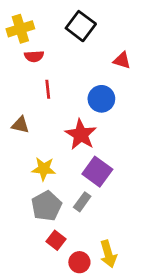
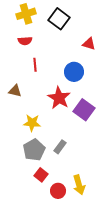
yellow cross: (20, 29) -> (26, 14), moved
purple square: (97, 172) -> (84, 110), moved

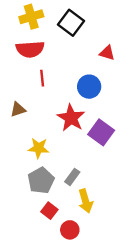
red semicircle: (25, 41) -> (30, 49), size x1.6
brown triangle: (15, 91) -> (18, 109), turned -32
yellow arrow: (79, 185) -> (85, 201), moved

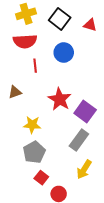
red triangle: (107, 53) -> (90, 25), moved
blue circle: (89, 87) -> (64, 52), moved
gray rectangle: (72, 177) -> (79, 140), moved, size x1.5
yellow arrow: (85, 201) -> (84, 169), moved, turned 48

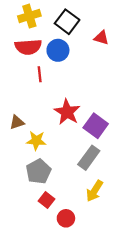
red triangle: (90, 25) -> (101, 38), moved
blue circle: (64, 52) -> (58, 50), moved
brown triangle: (15, 92) -> (17, 122), moved

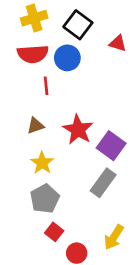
brown triangle: (17, 122) -> (35, 126), moved
yellow star: (36, 141) -> (42, 163), turned 30
yellow arrow: (95, 191) -> (114, 237), moved

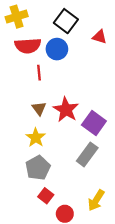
yellow cross: (34, 18) -> (17, 17), moved
brown triangle: (35, 126) -> (39, 108), moved, turned -48

